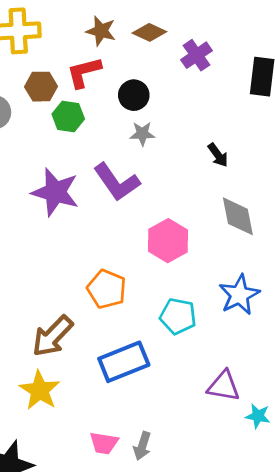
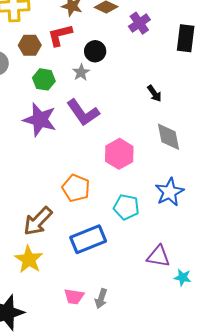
green hexagon: (68, 117) -> (44, 79), moved
gray star: (142, 134) -> (81, 72), moved, turned -30

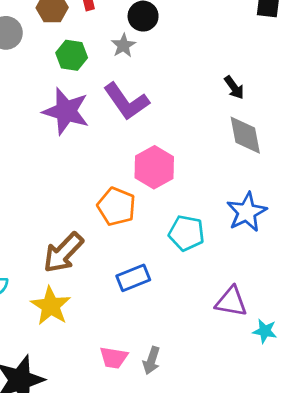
black arrow: (154, 93) -> (234, 87), moved
pink hexagon: (119, 154) -> (154, 167), moved
blue rectangle: (88, 239) -> (133, 278), size x0.7

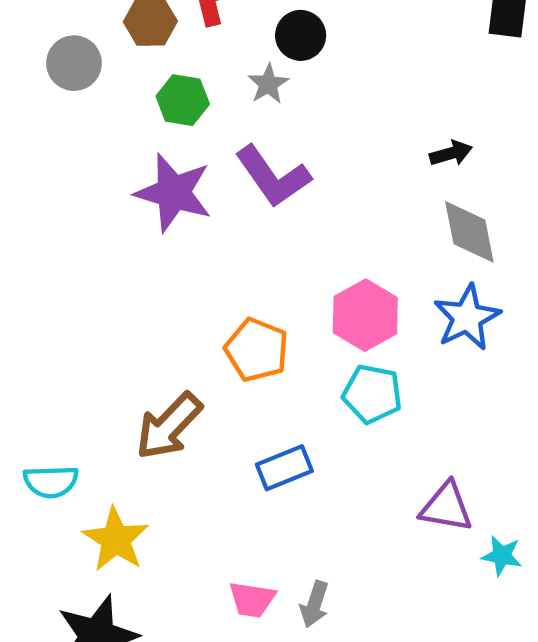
black arrow: (234, 87) -> (451, 153), turned -70
pink hexagon: (154, 167) -> (365, 315), moved
blue star: (247, 212) -> (467, 317), moved
yellow star: (51, 306) -> (116, 539), moved

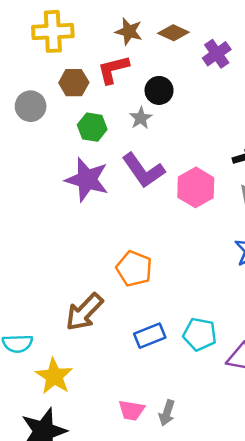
pink hexagon: (365, 315) -> (196, 187), moved
cyan pentagon: (372, 394) -> (200, 334), moved

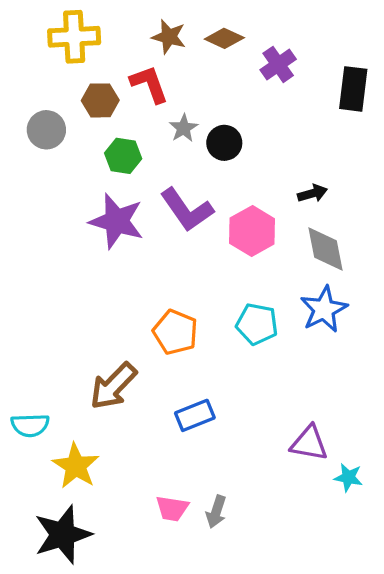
red L-shape: (113, 69) -> (149, 84), turned 84
black circle: (159, 90) -> (224, 143), moved
gray star: (141, 118) -> (183, 128), moved
cyan pentagon: (200, 334) -> (257, 324), moved

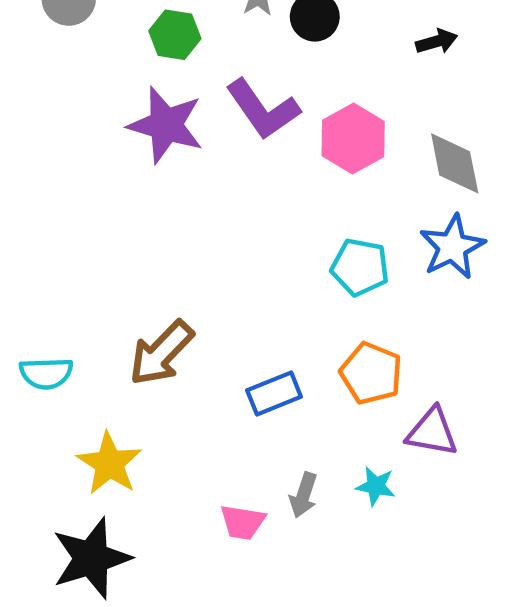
black arrow: (312, 193) -> (437, 42), moved
orange pentagon: (175, 332) -> (371, 373), moved
cyan semicircle: (30, 425) -> (46, 373), moved
cyan star: (348, 477) -> (376, 486), moved
gray arrow: (216, 512) -> (303, 495), moved

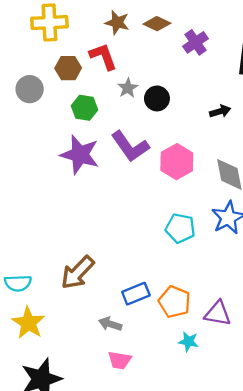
orange pentagon: (371, 373) -> (174, 302), moved
yellow star: (109, 464) -> (28, 323), moved
gray arrow: (303, 495) -> (110, 324), moved, turned 90

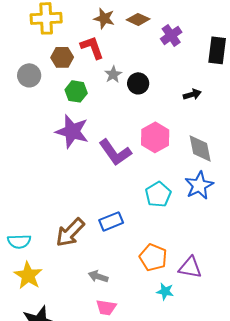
purple L-shape: (130, 146) -> (115, 152), moved
cyan pentagon: (180, 228) -> (158, 194), turned 30
blue rectangle: (136, 294) -> (111, 221), moved

